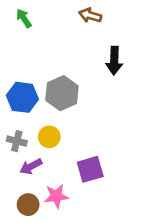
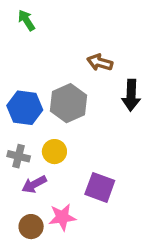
brown arrow: (90, 15) -> (100, 62), moved
black arrow: (114, 61) -> (131, 95), moved
purple square: (90, 169) -> (100, 187), turned 36

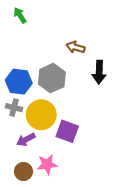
yellow circle: (54, 152) -> (41, 115), size x1.6
gray cross: (19, 156) -> (14, 108), moved
purple square: (100, 187) -> (67, 131), moved

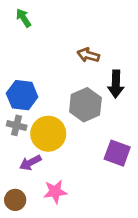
gray hexagon: (52, 78) -> (85, 105), moved
purple square: (67, 131) -> (117, 153), moved
brown circle: (23, 171) -> (15, 200), moved

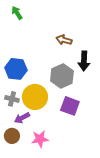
gray cross: (17, 125) -> (12, 99), moved
purple square: (117, 153) -> (70, 106), moved
brown circle: (15, 200) -> (12, 136), moved

